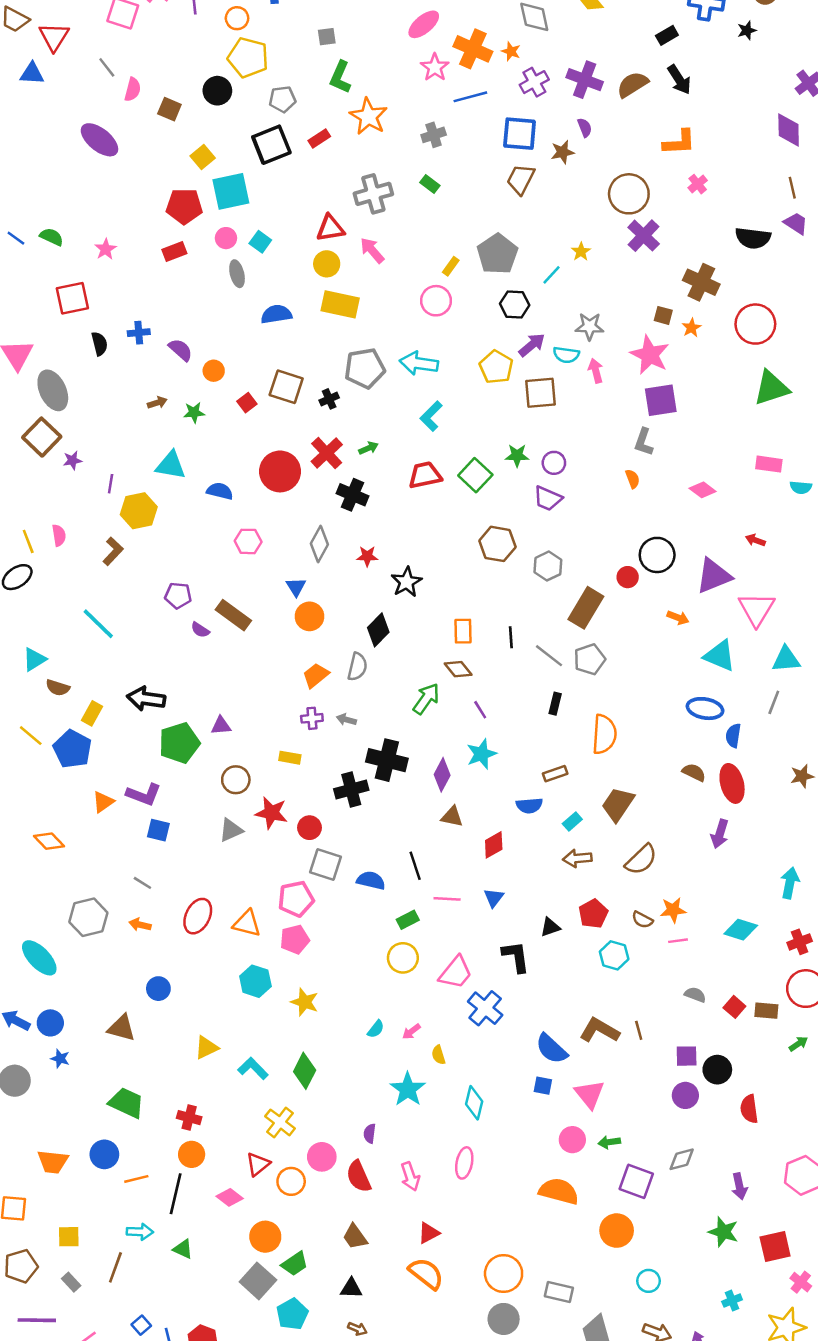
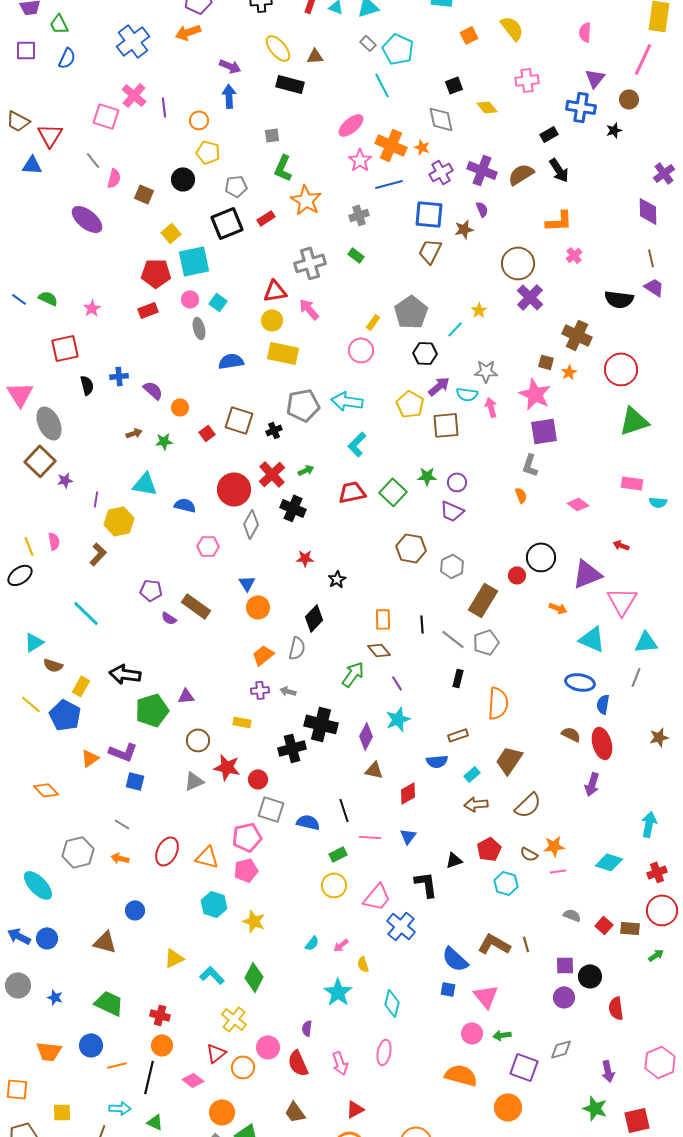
yellow pentagon: (248, 58) -> (208, 152), size x0.7
gray diamond: (319, 544) -> (251, 524), moved
black star: (407, 582) -> (337, 579), size x0.7
blue star: (60, 1059) -> (55, 997), moved

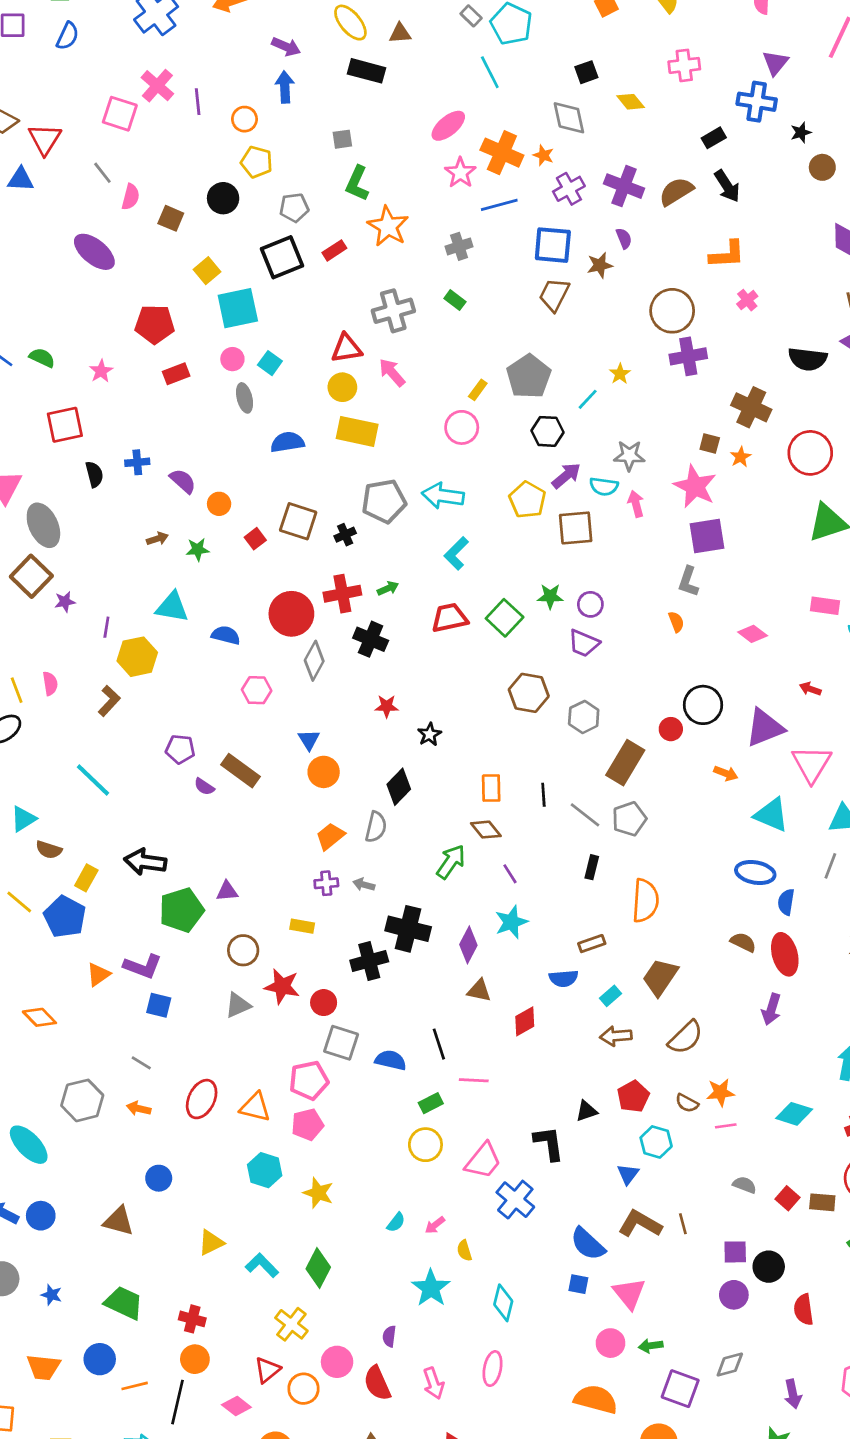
brown circle: (629, 99) -> (822, 167), moved
red pentagon: (156, 273) -> (155, 324), moved
purple cross: (530, 297) -> (688, 356), turned 36
red cross: (272, 474) -> (342, 594), turned 32
blue triangle: (408, 836) -> (628, 1174), moved

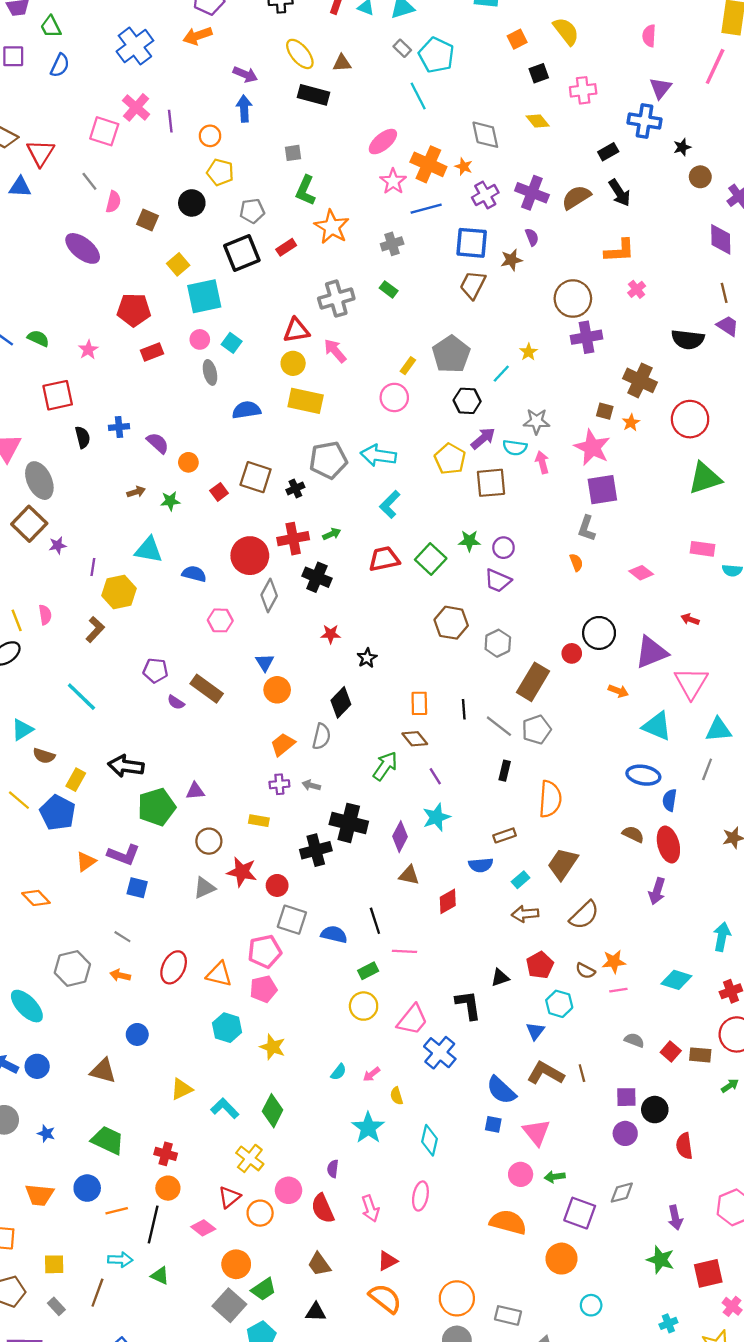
black square: (586, 72) -> (539, 73), moved

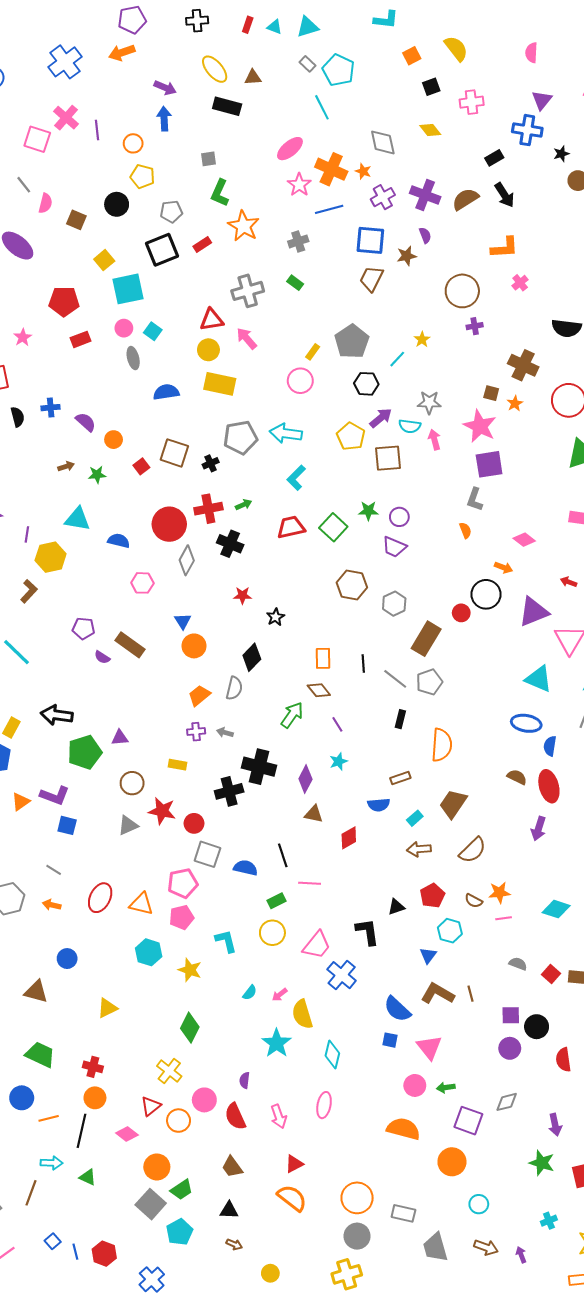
purple cross: (587, 337) -> (475, 326), size x0.6
orange arrow: (618, 691) -> (504, 567), moved
cyan star: (436, 817) -> (338, 761), size x0.7
yellow semicircle: (397, 1096) -> (302, 1014), size x1.8
cyan L-shape: (225, 1108) -> (226, 941), moved, turned 30

